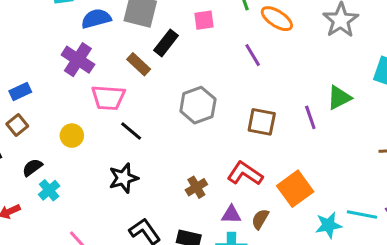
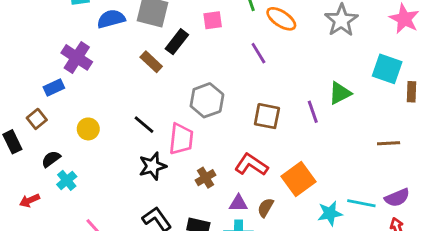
purple cross: (78, 60) -> (77, 57), moved
blue rectangle: (20, 92) -> (54, 87), moved
pink trapezoid: (108, 98) -> (181, 139), moved, turned -88
black star: (123, 178) -> (153, 166), moved

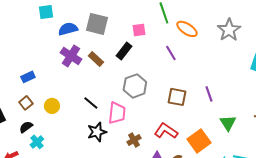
black rectangle: (177, 42) -> (124, 51), moved
purple cross: (77, 57) -> (71, 56), moved
green triangle: (340, 93) -> (228, 123), moved, turned -36
brown square: (37, 119) -> (26, 103), moved

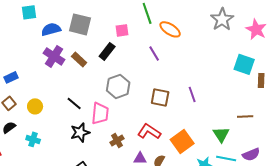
gray star: (229, 30) -> (222, 19), moved
green triangle: (228, 123) -> (221, 134), moved
cyan cross: (37, 142) -> (33, 139), moved, turned -32

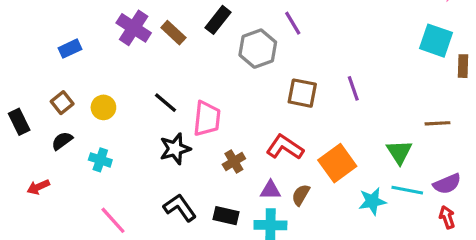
blue rectangle: (11, 77) -> (70, 49), moved
gray hexagon: (118, 86) -> (258, 49), moved

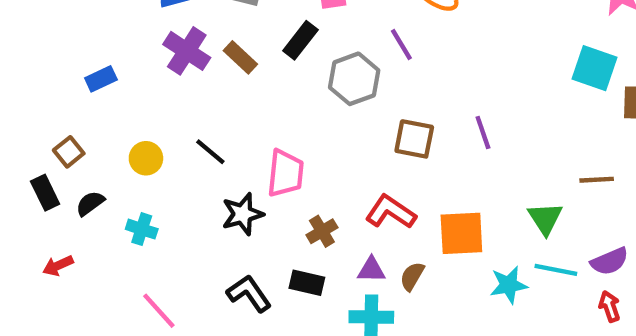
brown square: (62, 103) -> (69, 152), moved
black line: (165, 103) -> (210, 152), moved
black rectangle: (19, 122) -> (45, 193), moved
orange square: (337, 163) -> (461, 233), turned 33
black rectangle: (226, 216) -> (307, 283), moved

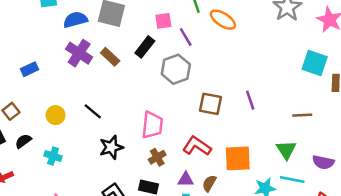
purple line: (401, 45) -> (186, 37), moved
pink trapezoid: (285, 173) -> (152, 125), moved
brown line: (597, 180) -> (302, 115), moved
purple semicircle: (610, 261) -> (323, 162), moved, turned 35

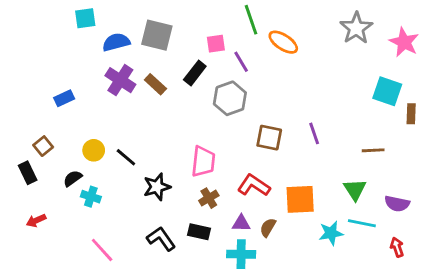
black line: (93, 111) -> (126, 157), moved
black semicircle: (23, 141) -> (73, 178), moved

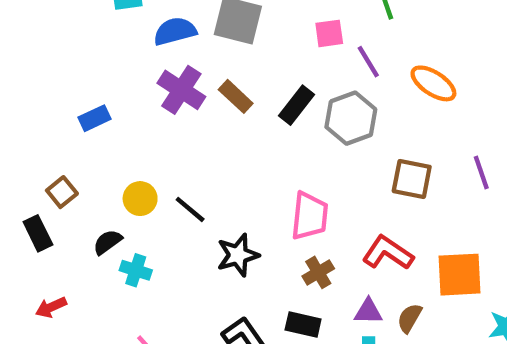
orange ellipse: (283, 42) -> (433, 83), moved
black rectangle: (195, 73) -> (297, 105), moved

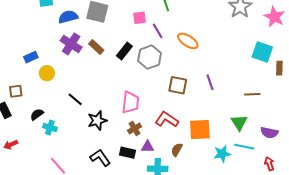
brown square: (62, 192) -> (16, 91), turned 32
yellow circle: (140, 199) -> (47, 73), moved
purple triangle: (368, 312) -> (148, 147), moved

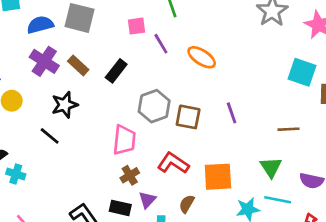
gray hexagon: (150, 57) -> (154, 106), moved
black star: (97, 120) -> (65, 105), moved
purple triangle: (148, 147) -> (147, 200), turned -48

